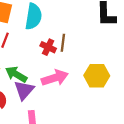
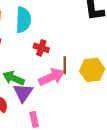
brown line: (63, 43) -> (65, 65), moved

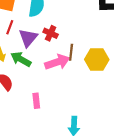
purple triangle: (23, 93) -> (28, 38), moved

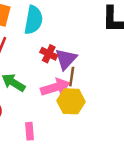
purple triangle: (28, 38) -> (66, 59), moved
yellow hexagon: (97, 59) -> (71, 101), moved

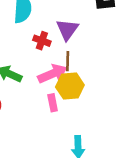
purple triangle: (66, 59) -> (67, 30), moved
pink rectangle: (30, 131) -> (53, 103), moved

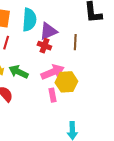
purple triangle: (67, 30) -> (48, 31), moved, turned 30
brown line: (68, 61) -> (75, 42), moved

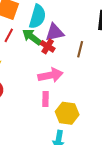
green arrow: (18, 72) -> (32, 37), moved
yellow hexagon: (66, 82) -> (67, 113), moved

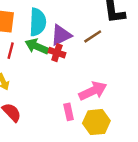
brown line: (80, 49) -> (93, 36), moved, turned 56
pink arrow: (50, 75) -> (93, 91), moved

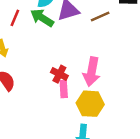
red cross: (57, 53) -> (59, 74), moved
pink arrow: (93, 91) -> (92, 72), turned 116

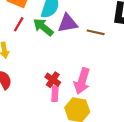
brown line: (100, 17) -> (96, 32), turned 30

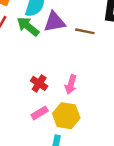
pink arrow: (82, 81) -> (71, 84), size x0.7
pink rectangle: (55, 94) -> (40, 113), moved, turned 56

